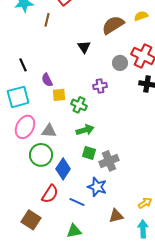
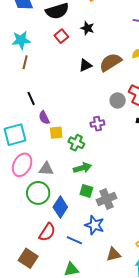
brown line: (47, 20) -> (25, 62), moved
black triangle: (84, 47) -> (85, 65), moved, turned 40
black line: (23, 65) -> (31, 98), moved

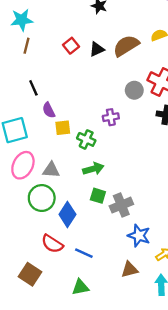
red square: (61, 36) -> (71, 46), moved
blue star: (94, 225) -> (139, 236), moved
red semicircle: (47, 232) -> (52, 244), turned 90

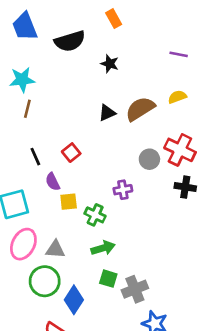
red square: (71, 46) -> (71, 153), moved

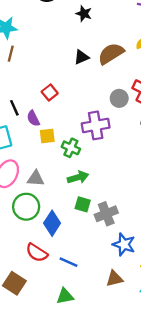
black line: (35, 157) -> (14, 108), moved
purple cross: (123, 190) -> (96, 125), size x1.6

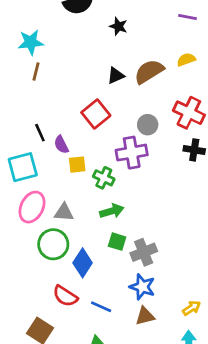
red square: (50, 92) -> (96, 114), moved, size x1.5
gray circle: (119, 98) -> (148, 125), moved
blue star: (124, 244) -> (142, 287), moved
brown triangle: (114, 279) -> (145, 316), moved

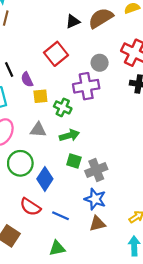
gray triangle: (64, 212) -> (38, 130), moved

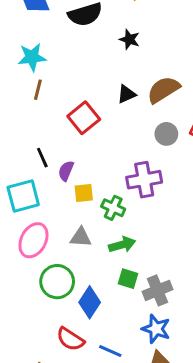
red square: (56, 54) -> (84, 118), moved
gray circle: (100, 63) -> (166, 134), moved
purple semicircle: (27, 80) -> (66, 171), turned 48

